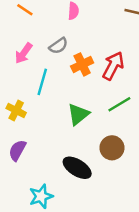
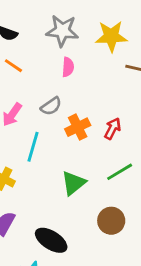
red arrow: (113, 66) -> (113, 129), size x0.7
black ellipse: (77, 168) -> (51, 240), moved

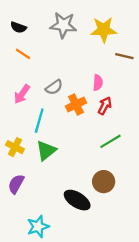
pink semicircle: (68, 67) -> (98, 83), moved
green triangle: (73, 183) -> (46, 151), moved
black ellipse: (51, 240) -> (77, 200), moved

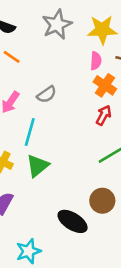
gray star: (63, 25) -> (57, 25), turned -30
pink semicircle: (98, 83) -> (96, 61), moved
orange cross: (76, 104) -> (105, 85), moved, turned -30

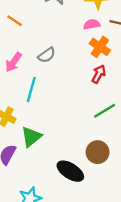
pink semicircle: (96, 61) -> (92, 24), turned -105
green triangle: (38, 166) -> (31, 137), moved

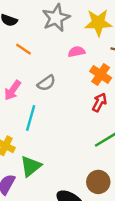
orange line: (15, 21) -> (23, 49), moved
pink semicircle: (92, 24) -> (77, 52), moved

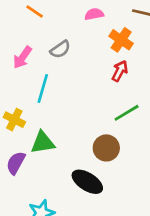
green triangle: (31, 166) -> (43, 143), turned 30
brown circle: (98, 182) -> (106, 148), moved

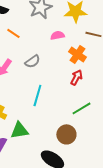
cyan line: (43, 88) -> (37, 95), moved

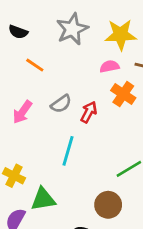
pink semicircle: (57, 35) -> (110, 66), moved
red arrow: (76, 77) -> (89, 112), moved

